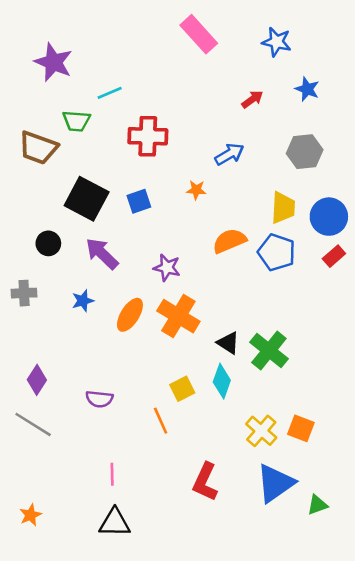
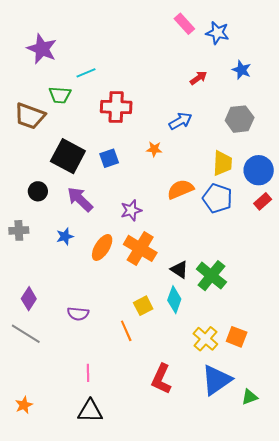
pink rectangle: (199, 34) -> (184, 24), moved, size x0.7
purple star: (167, 268) -> (131, 210), turned -30

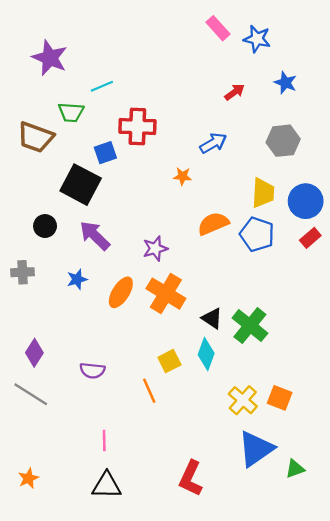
blue square: (109, 158) -> (105, 153), moved
red L-shape: (161, 379) -> (191, 478), moved

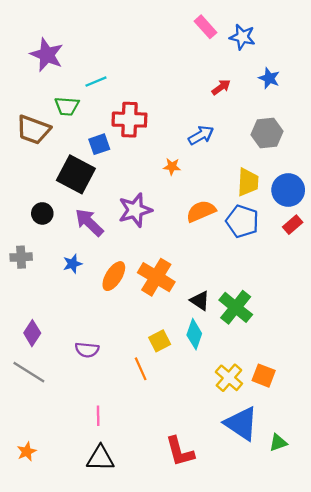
purple star: (155, 249) -> (135, 210), moved, size x1.4
blue triangle: (256, 449) -> (241, 424), turned -51
red L-shape: (191, 478) -> (180, 452), turned -40

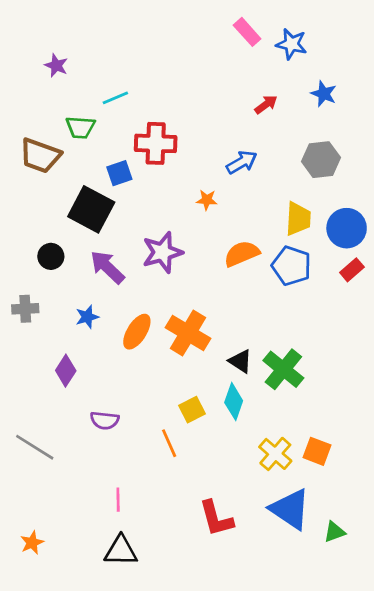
purple star: (47, 55) -> (56, 66), size x0.6
purple diamond: (32, 333) -> (66, 371), moved
red L-shape: (180, 452) -> (216, 518), moved

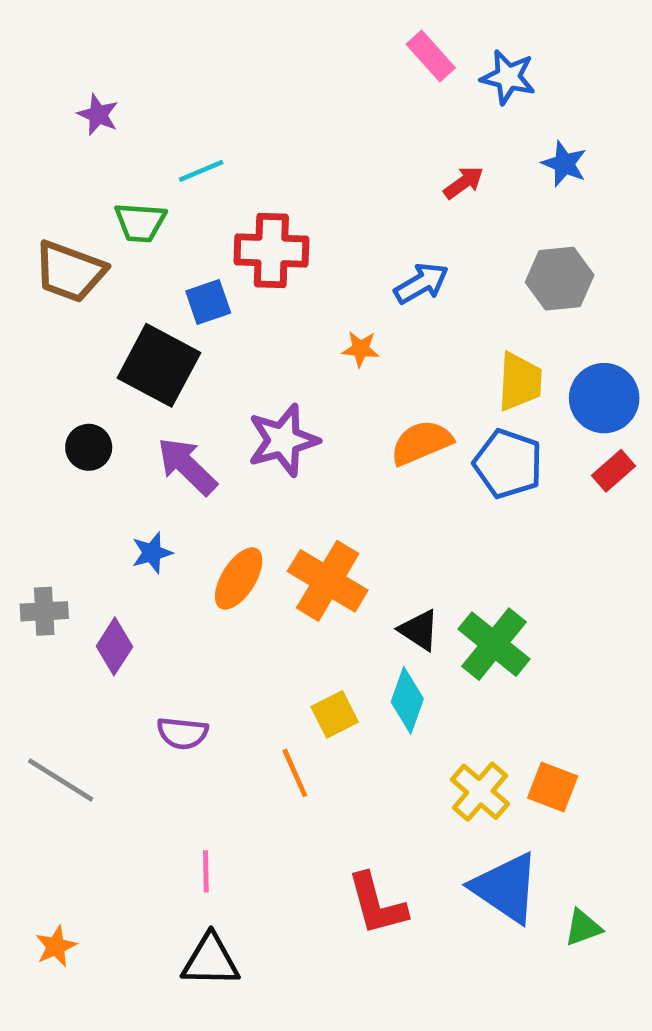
gray cross: (25, 309) -> (44, 611), moved

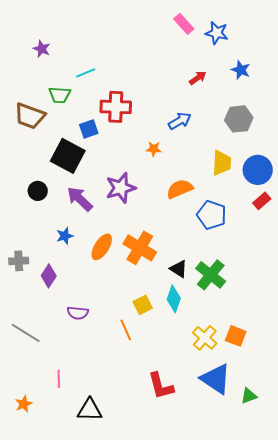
blue pentagon: (508, 464) -> (212, 215), moved
pink line: (206, 871) -> (59, 379), moved

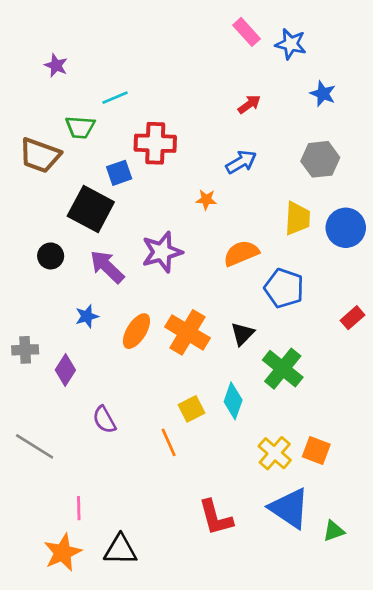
red arrow: (198, 78) -> (249, 104), moved
red rectangle: (262, 201) -> (352, 318), moved
black triangle: (179, 269) -> (242, 334), moved, turned 42
purple semicircle: (78, 313) -> (104, 420), turned 55
orange star: (24, 404) -> (63, 552), moved, size x1.6

